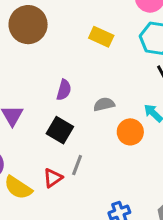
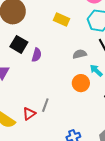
gray semicircle: (104, 104) -> (80, 54), moved
black square: (60, 130) -> (19, 44), moved

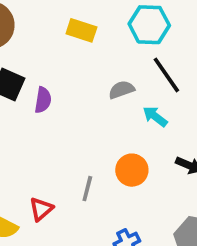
orange circle: (81, 83) -> (132, 170), moved
gray line: (45, 105) -> (87, 189), moved

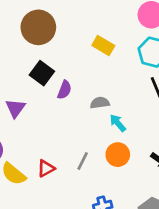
gray semicircle: (121, 90) -> (100, 103), moved
cyan arrow: (155, 116) -> (118, 123), moved

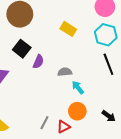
gray line: (83, 161) -> (44, 123), moved
red triangle: (46, 168) -> (64, 127), moved

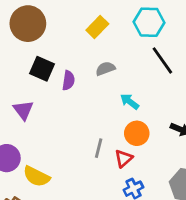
yellow rectangle: (68, 29) -> (97, 27), turned -63
gray semicircle: (65, 72) -> (105, 69), moved
gray line: (44, 123) -> (99, 148), moved

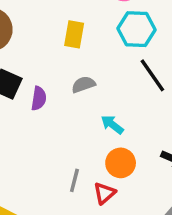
yellow rectangle: (97, 27) -> (74, 34), turned -35

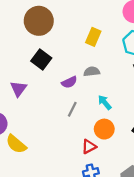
purple semicircle: (39, 98) -> (69, 82), moved, turned 42
gray line: (74, 180) -> (72, 109), moved

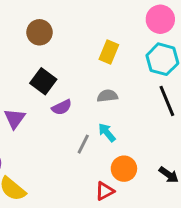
brown circle: (39, 21) -> (40, 32), size x0.7
purple semicircle: (69, 82) -> (62, 107), moved
cyan arrow: (105, 102) -> (107, 133), moved

